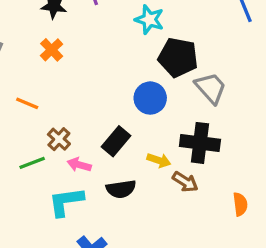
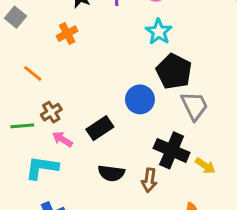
yellow arrow: (159, 160) -> (205, 166), moved
brown arrow: (185, 182) -> (149, 180), turned 50
black semicircle: (121, 189) -> (111, 173), moved

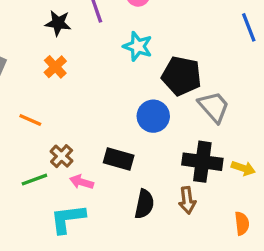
cyan star: (159, 32) -> (138, 46), moved
black rectangle: (100, 128) -> (119, 159), turned 65
black semicircle: (111, 173) -> (144, 204), turned -70

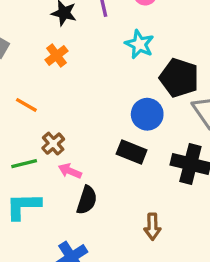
black rectangle: (119, 159) -> (132, 152), moved
brown arrow: (187, 200) -> (152, 227), moved
black semicircle: (144, 204) -> (87, 200), moved
cyan L-shape: (68, 219) -> (23, 206), moved

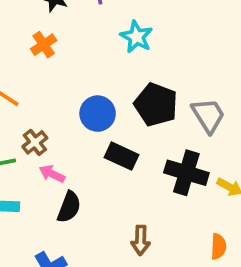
black pentagon: (179, 78) -> (156, 105), moved
blue circle: (147, 114) -> (98, 114), moved

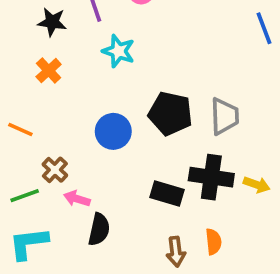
cyan star: (136, 37) -> (118, 51), moved
gray trapezoid: (208, 115) -> (224, 116), turned 39
black rectangle: (122, 156) -> (167, 193), moved
orange semicircle: (218, 246) -> (213, 242), moved

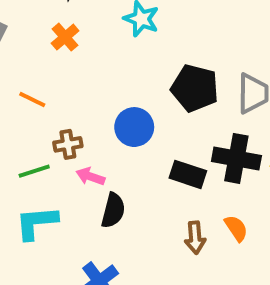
blue circle: (113, 131) -> (134, 127), moved
brown cross: (55, 170) -> (68, 144), turned 35
orange semicircle: (213, 242) -> (236, 228), turned -30

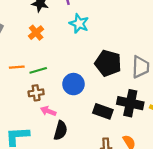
orange line: (32, 100) -> (17, 67), turned -32
green line: (34, 171) -> (38, 70), moved

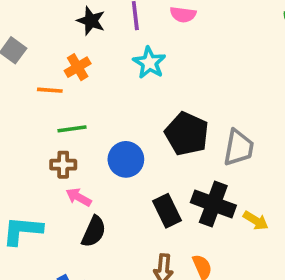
orange line: (17, 67) -> (50, 90), moved
black rectangle: (103, 111) -> (167, 211), turned 36

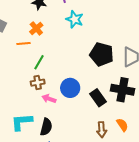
green line: (72, 129) -> (39, 62), turned -42
blue circle: (126, 159) -> (70, 88), moved
black semicircle: (94, 231) -> (46, 127), moved

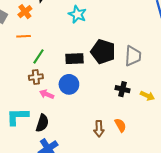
orange cross: (36, 28) -> (25, 12), moved
black cross: (122, 90) -> (122, 89), size x0.6
black rectangle: (98, 98) -> (74, 59), moved, turned -60

